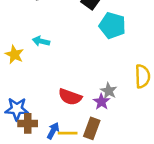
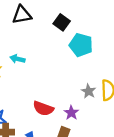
gray star: (109, 91) -> (89, 91), moved

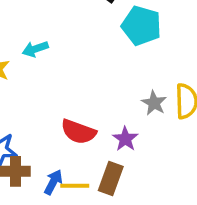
cyan arrow: (17, 59) -> (35, 49), turned -32

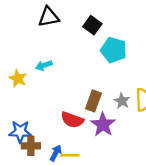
purple star: (125, 139) -> (103, 125), size x1.5
brown rectangle: (111, 179) -> (94, 101), moved

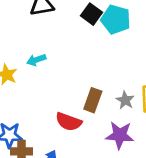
cyan pentagon: (114, 50) -> (116, 19), moved
purple star: (103, 125) -> (120, 135), moved, turned -30

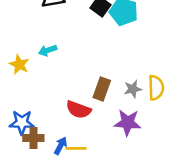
gray star: (125, 100) -> (133, 89), turned 30

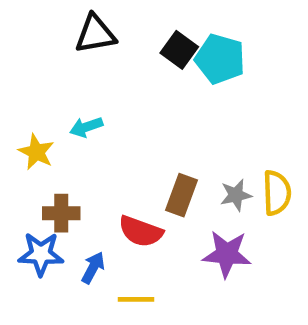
brown cross: (33, 138) -> (61, 213), moved
blue arrow: (60, 146) -> (93, 268), moved

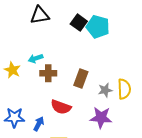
brown rectangle: (181, 195) -> (81, 78), moved
brown cross: (61, 213) -> (48, 73), moved

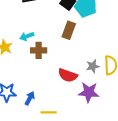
brown rectangle: (81, 78) -> (69, 30), moved
red semicircle: (61, 107) -> (68, 75), moved

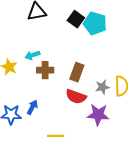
brown rectangle: (69, 30) -> (77, 72), moved
blue arrow: (30, 98) -> (32, 107), moved

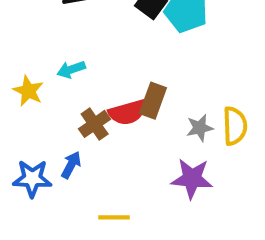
brown cross: (45, 70) -> (95, 124), moved, turned -35
red semicircle: (76, 97) -> (128, 112), moved, turned -36

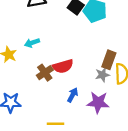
brown rectangle: (153, 101) -> (109, 60), moved
blue arrow: (71, 165) -> (73, 95), moved

